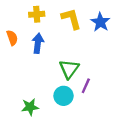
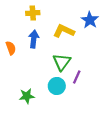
yellow L-shape: (71, 19) -> (64, 31), moved, turned -50
orange semicircle: (12, 38) -> (11, 48), moved

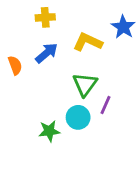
blue arrow: (34, 39) -> (47, 53), turned 42
green star: (27, 96) -> (49, 131), moved

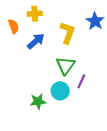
yellow L-shape: (88, 42) -> (68, 33), turned 85
orange semicircle: (15, 65) -> (14, 26), moved

